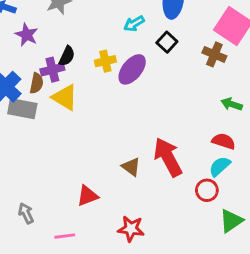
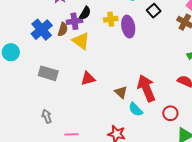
purple ellipse: (132, 69) -> (128, 27), turned -55
gray rectangle: (22, 109) -> (48, 73), moved
cyan semicircle: (220, 166) -> (136, 109), moved, turned -98
red triangle: (88, 196) -> (88, 79), moved

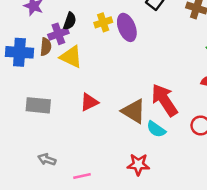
blue cross: (42, 30) -> (19, 52), turned -35
brown triangle: (121, 92) -> (134, 111), size x1.5
gray arrow: (47, 116) -> (47, 159), turned -40

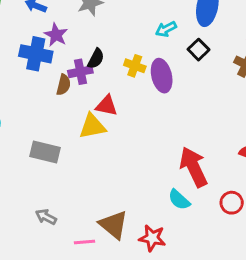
yellow cross: (103, 22) -> (135, 66), turned 30
blue cross: (19, 52) -> (36, 54), moved
yellow triangle: (71, 57) -> (92, 126), moved, turned -45
red triangle: (89, 102) -> (107, 106), moved, turned 30
brown triangle: (134, 111) -> (114, 225), moved

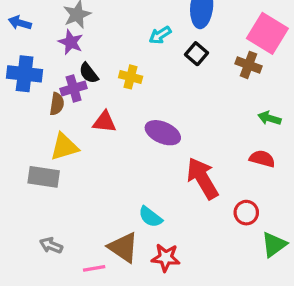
purple star: (56, 35) -> (71, 42), moved
black semicircle: (96, 59) -> (89, 73), turned 120
purple ellipse: (162, 76) -> (163, 133), moved, turned -48
yellow triangle: (92, 126) -> (64, 147), moved
cyan semicircle: (179, 200) -> (150, 217), moved

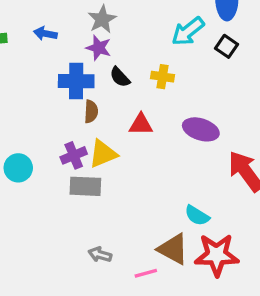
cyan arrow: (160, 35) -> (188, 31), size x1.5
blue cross: (25, 74) -> (76, 81), moved
purple cross: (74, 88) -> (74, 155), moved
red star: (166, 258) -> (217, 255), size x1.5

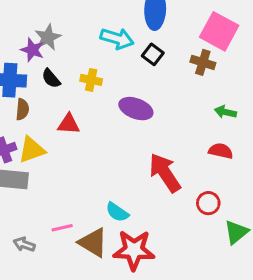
gray star: (102, 19) -> (48, 37), moved
cyan arrow: (188, 31) -> (117, 39), turned -128
purple ellipse: (201, 129) -> (136, 109), moved
pink line: (146, 273) -> (62, 228), moved

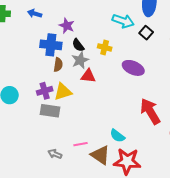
gray star: (48, 37) -> (80, 60), moved

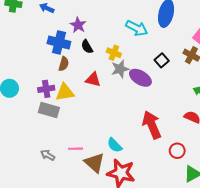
black square: (146, 33) -> (162, 60), moved
gray star: (80, 60) -> (120, 69), moved

